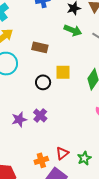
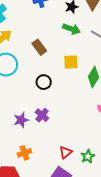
brown rectangle: (40, 47) -> (39, 47), turned 42
yellow square: (63, 72) -> (71, 62), moved
orange cross: (41, 160) -> (24, 153), moved

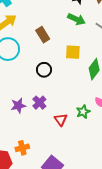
red triangle: (65, 152) -> (61, 120), moved, turned -32
orange cross: (24, 153) -> (22, 148), moved
green star: (88, 156) -> (83, 112), moved

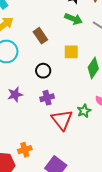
purple cross: (39, 103) -> (47, 98), moved, turned 32
purple star: (18, 106) -> (15, 95), moved
red triangle: (61, 120) -> (62, 120), size x1.6

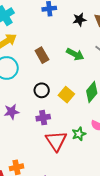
green arrow: (73, 19) -> (75, 54), moved
yellow square: (71, 52) -> (66, 95), moved, turned 35

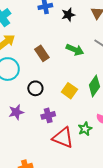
black star: (79, 20) -> (68, 15), moved
black circle: (42, 90) -> (35, 88), moved
red triangle: (56, 141) -> (63, 138), turned -30

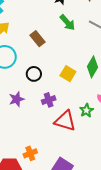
green arrow: (75, 50) -> (67, 23), moved, turned 30

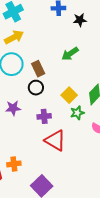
green arrow: (67, 23) -> (70, 54), moved, turned 84
brown rectangle: (37, 39) -> (38, 69), moved
green star: (86, 110) -> (77, 113), moved

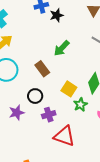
black star: (80, 20) -> (57, 15), moved
brown rectangle: (38, 69) -> (42, 69), moved
black circle: (36, 88) -> (35, 96), moved

